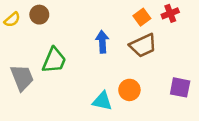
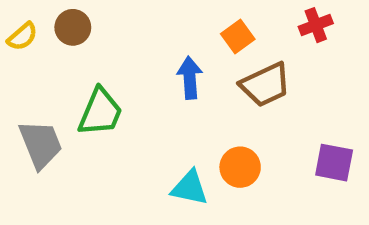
orange square: (142, 17) -> (238, 37), moved

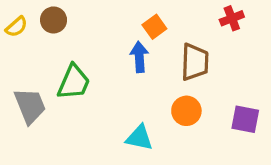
orange square: (238, 37) -> (154, 27), moved
brown trapezoid: (265, 85) -> (195, 62), turned -63
orange circle: (240, 167) -> (186, 111), moved

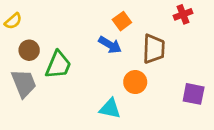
brown circle: (54, 20) -> (29, 50), moved
blue arrow: (139, 57) -> (110, 45), turned 125
orange circle: (186, 111) -> (135, 82), moved

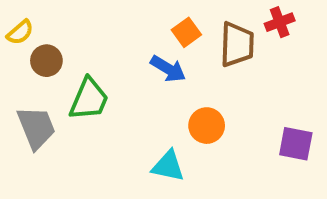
brown trapezoid: (154, 49) -> (237, 44), moved
brown circle: (29, 50) -> (46, 61), moved

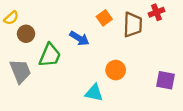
blue arrow: (168, 69) -> (79, 38), moved

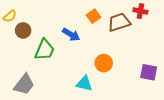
red cross: (156, 12) -> (140, 11), turned 32
brown trapezoid: (133, 25) -> (119, 22), turned -110
gray trapezoid: (20, 71) -> (24, 85), moved, turned 60

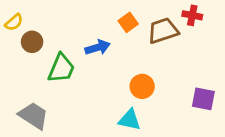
blue arrow: (71, 35) -> (98, 47), turned -48
cyan triangle: (84, 84) -> (130, 120), moved
gray trapezoid: (24, 85) -> (33, 116), turned -95

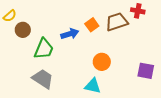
orange square: (128, 22) -> (92, 25), moved
gray trapezoid: (33, 116) -> (43, 79), moved

